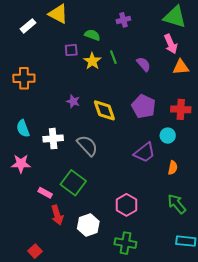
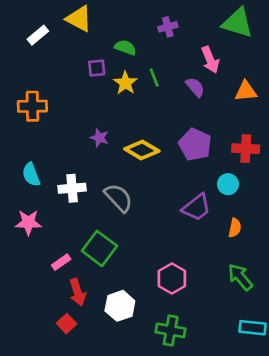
pink arrow: (171, 44) -> (210, 60), moved
yellow diamond: (104, 110) -> (142, 150), turned -40
pink rectangle: (45, 193) -> (61, 262), turned -64
red square: (35, 251) -> (67, 324), moved

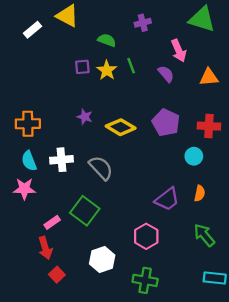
purple square: (97, 68) -> (82, 67), moved
orange cross: (32, 106) -> (28, 124), moved
cyan semicircle: (31, 175) -> (29, 161), moved
purple trapezoid: (196, 207) -> (167, 199), moved
red arrow: (78, 292) -> (45, 248), moved

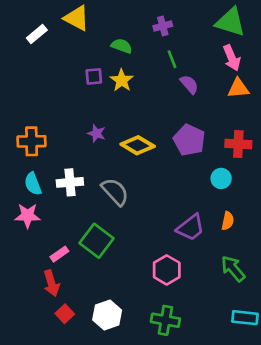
pink arrow: (179, 51) -> (232, 58), moved
green line: (131, 66) -> (172, 59), moved
white hexagon: (102, 260) -> (107, 315), moved

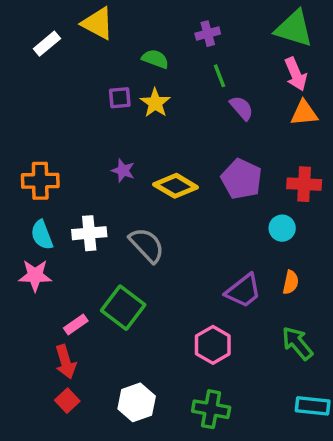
red square: (65, 314) -> (67, 401), moved

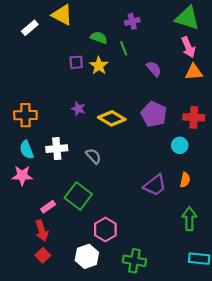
green line: (220, 76) -> (124, 48), moved
gray semicircle: (147, 245) -> (93, 156), size x0.7
green arrow: (297, 343) -> (189, 219), turned 40
pink hexagon: (213, 345) -> (105, 229), moved

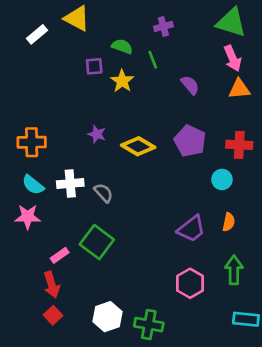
purple square: (76, 62) -> (94, 66), moved
cyan semicircle: (27, 150) -> (33, 185), turned -30
gray semicircle: (93, 156) -> (104, 193), moved
pink hexagon: (105, 229) -> (190, 283), moved
green cross: (134, 261) -> (149, 325), moved

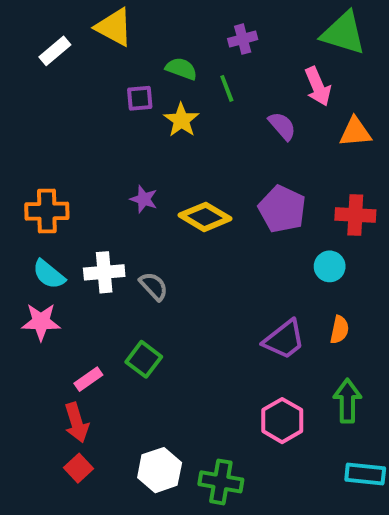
pink arrow: (233, 58) -> (318, 86), moved
green square: (97, 242) -> (144, 359), size x0.7

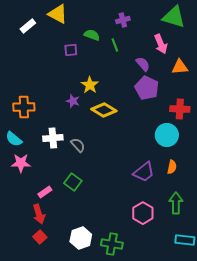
yellow star: (181, 120) -> (90, 85), moved
purple pentagon: (282, 209) -> (147, 88), moved
cyan circle: (330, 266) -> (167, 135), size x1.5
cyan semicircle: (49, 274) -> (14, 139), moved

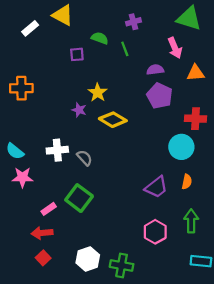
purple semicircle: (143, 64) -> (155, 70), turned -56
orange cross: (24, 107) -> (21, 88), moved
green square: (73, 182) -> (79, 198), size x1.4
red arrow: (39, 214) -> (42, 233), turned 102

